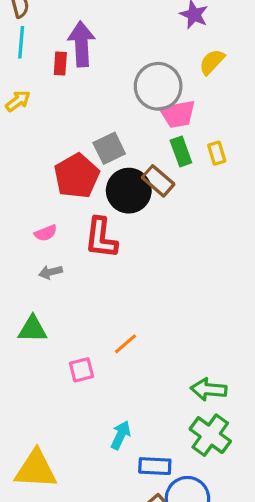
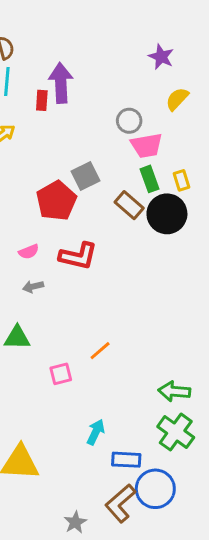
gray circle: (158, 86) -> (129, 121), size x0.6
black circle: (129, 191) -> (167, 214), moved
red L-shape: (101, 238) -> (78, 256), turned -84

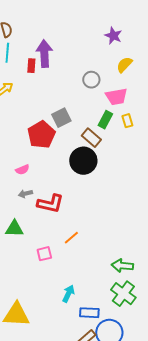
pink trapezoid: (147, 145) -> (116, 97), moved
green rectangle: (149, 179) -> (105, 120), turned 48
black circle: (167, 214) -> (83, 161), moved
red L-shape: (78, 256) -> (50, 204), moved

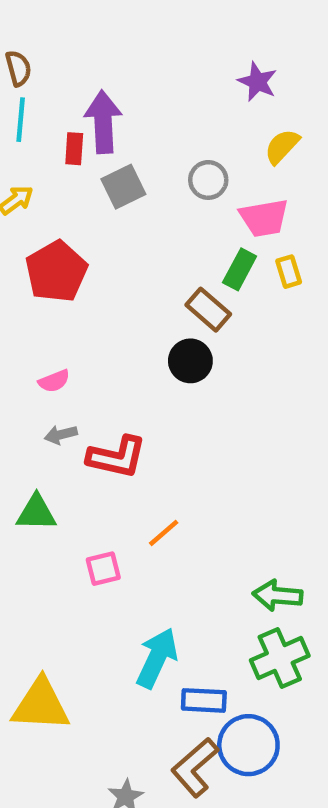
gray square: (61, 118) -> (123, 187), moved
red pentagon: (41, 135) -> (56, 272), moved
black circle: (83, 161) -> (190, 361), size x0.7
cyan arrow: (68, 294) -> (157, 658), size x1.5
green cross: (123, 294) -> (280, 658), turned 30

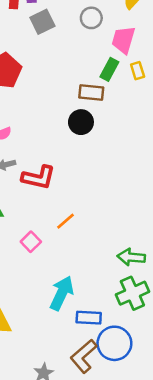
pink trapezoid: (264, 218) -> (123, 40), turned 116
brown rectangle: (208, 310) -> (91, 93), turned -35
pink square: (103, 569) -> (31, 242), turned -30

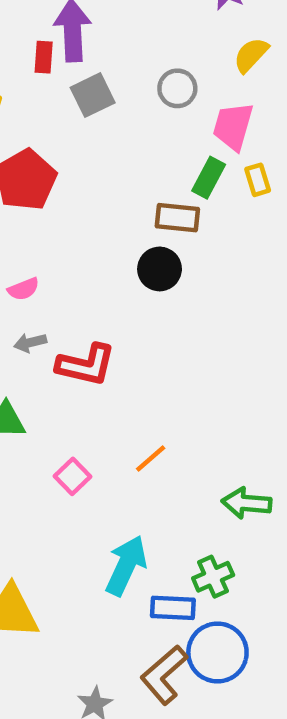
orange line: (66, 221) -> (151, 459), moved
green cross: (132, 293) -> (213, 577), moved, size x0.7

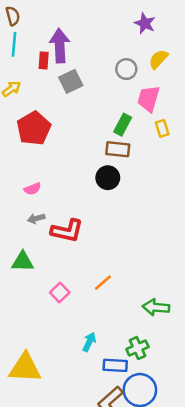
gray circle: (177, 88) -> (126, 69), moved
green rectangle: (209, 178) -> (123, 125), moved
cyan arrow: (126, 566) -> (89, 342), size x0.6

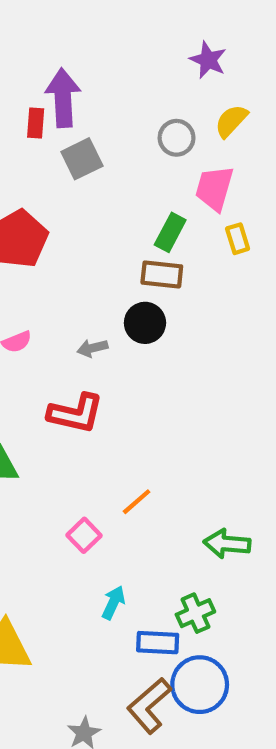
gray arrow: (36, 218) -> (92, 348), moved
pink square: (60, 292) -> (84, 535), moved

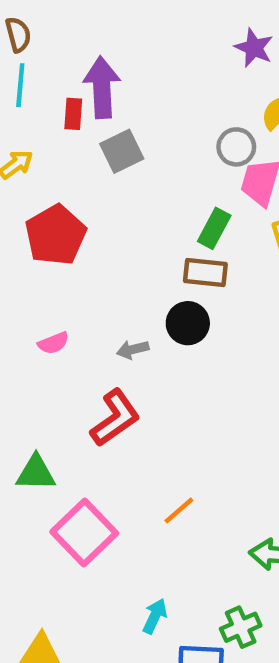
gray circle: (177, 138) -> (236, 147), moved
red L-shape: (76, 413) -> (115, 418), turned -48
pink square: (84, 535) -> (84, 532), moved, size x1.8

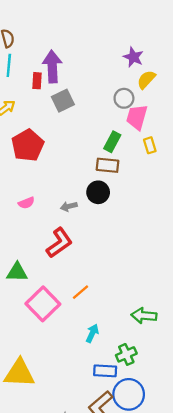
purple star: (254, 48) -> (133, 57), moved
orange line: (179, 510) -> (80, 292), moved
cyan arrow: (155, 616) -> (92, 333), moved

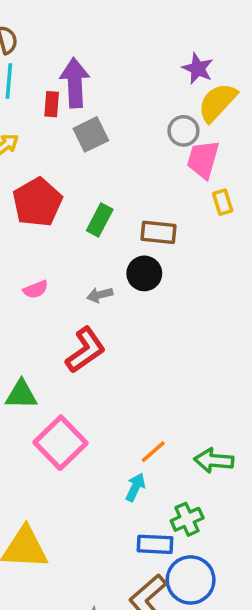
yellow semicircle: (146, 79) -> (217, 102), size x1.4
green rectangle: (112, 142) -> (100, 220), moved
orange line: (80, 292) -> (153, 452), moved

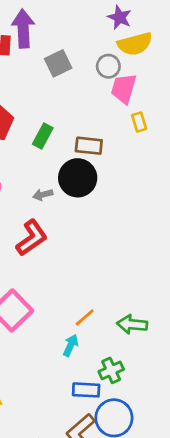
yellow semicircle: (217, 102) -> (135, 44), turned -148
gray square: (91, 134) -> (58, 63), moved
black circle: (144, 273) -> (78, 178), size x1.4

